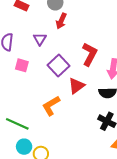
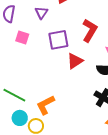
purple square: (58, 65) -> (58, 40), turned 30
orange L-shape: (51, 106) -> (46, 105), moved

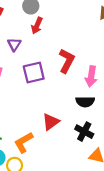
red triangle: (75, 61) -> (51, 122), moved

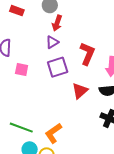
purple triangle: (14, 44) -> (52, 42), moved, turned 32
red triangle: (51, 122) -> (80, 91), moved

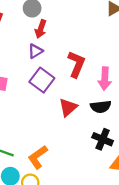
purple square: (58, 67) -> (42, 80), turned -35

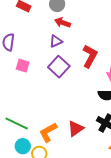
red arrow: (41, 29) -> (63, 23), turned 84
red triangle: (68, 107) -> (76, 129), moved

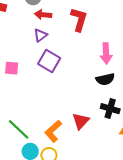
red L-shape: (90, 56) -> (79, 19), moved
green line: (17, 123) -> (19, 129), turned 30

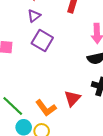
orange L-shape: (53, 131) -> (46, 108), turned -85

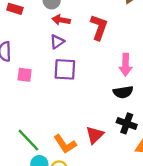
purple square: (42, 41) -> (65, 69), turned -30

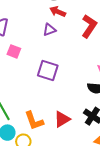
purple square: (65, 69) -> (48, 71), moved

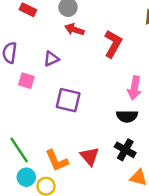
purple triangle: (49, 30) -> (51, 59), moved
red triangle: (62, 119) -> (90, 156), turned -36

